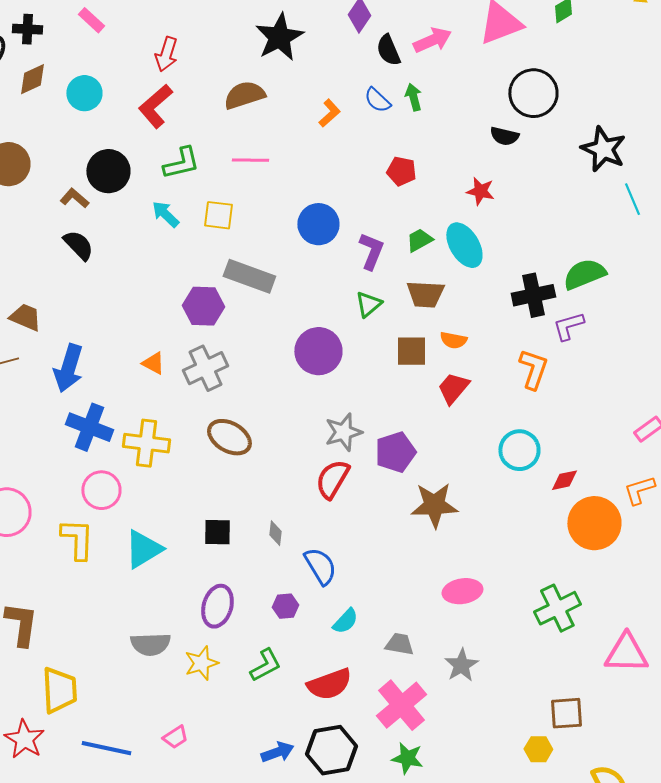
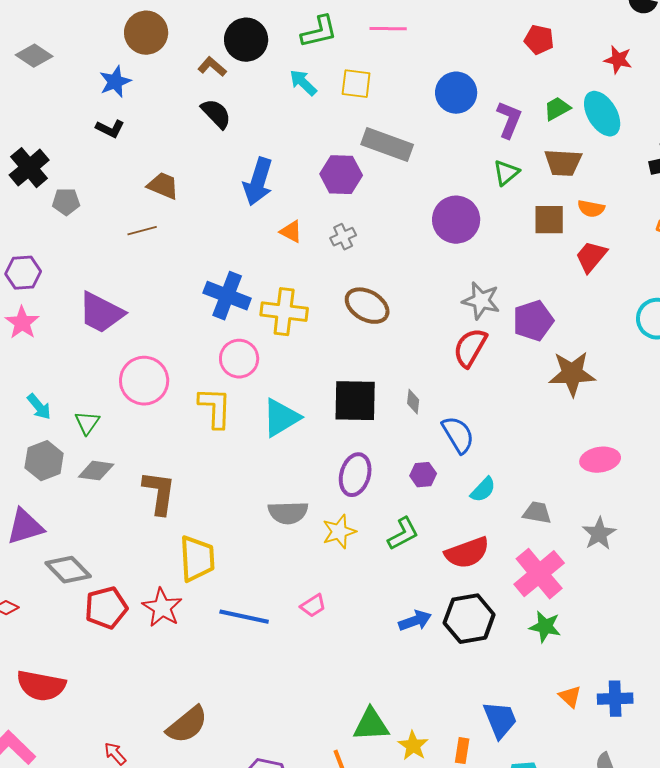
blue arrow: (68, 368) -> (258, 182), moved
gray cross: (205, 368) -> (343, 237), size x0.6
gray star: (343, 432) -> (481, 301), turned 30
black square: (217, 532) -> (355, 401), size x1.6

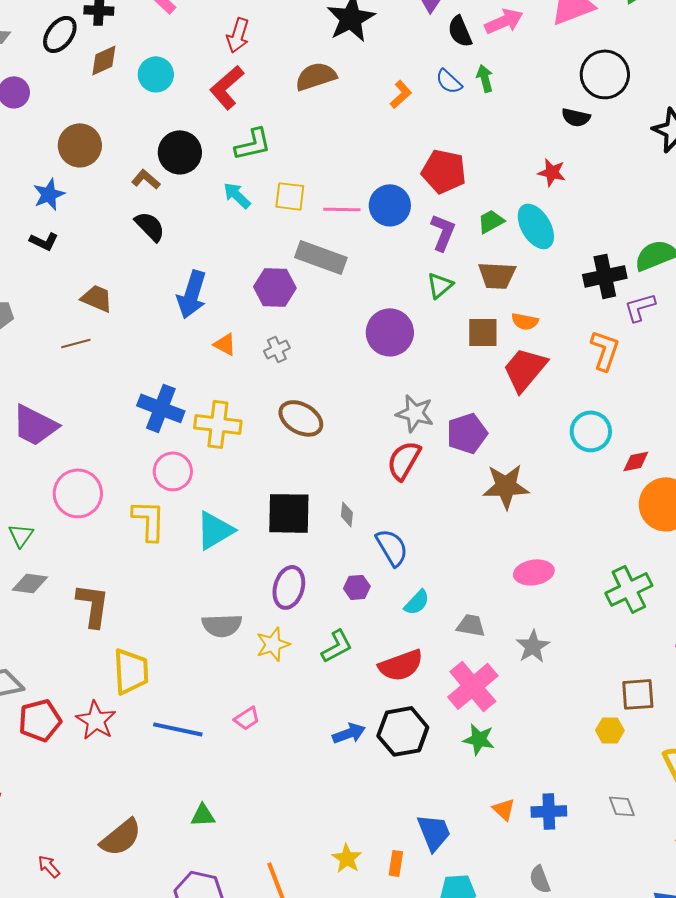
pink line: (388, 29) -> (342, 209), moved
red pentagon: (539, 40) -> (444, 171), moved, size x1.5
red trapezoid: (591, 257) -> (525, 369), size x1.4
green triangle: (371, 725) -> (203, 815), moved, size x0.7

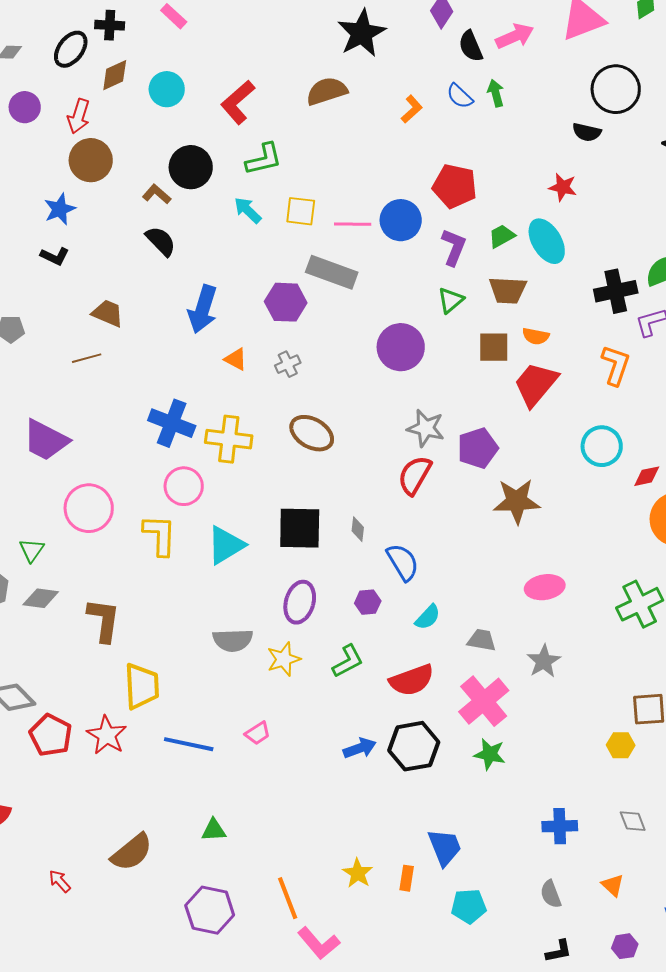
red arrow: (238, 35) -> (79, 116), moved
red pentagon: (40, 720) -> (51, 735), turned -30
orange triangle: (504, 809) -> (613, 885), moved

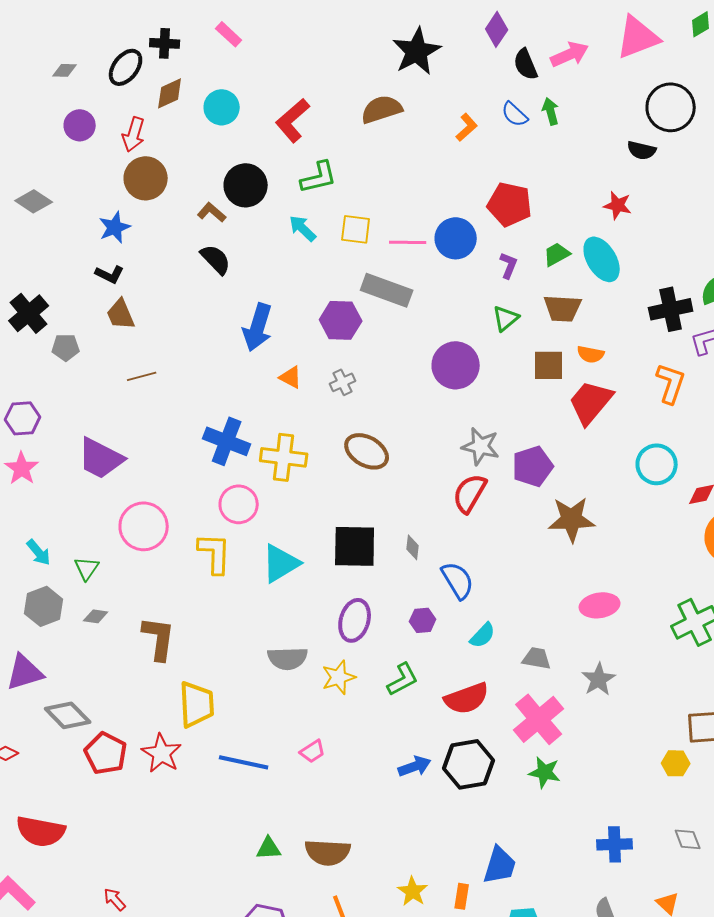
purple L-shape: (454, 247) -> (509, 265), size x0.7
brown trapezoid: (108, 313) -> (121, 314), moved, turned -136
gray diamond: (41, 598) -> (96, 616), size x0.7
blue trapezoid: (445, 847) -> (500, 865), turned 39
brown semicircle: (132, 852) -> (328, 852), moved, turned 42

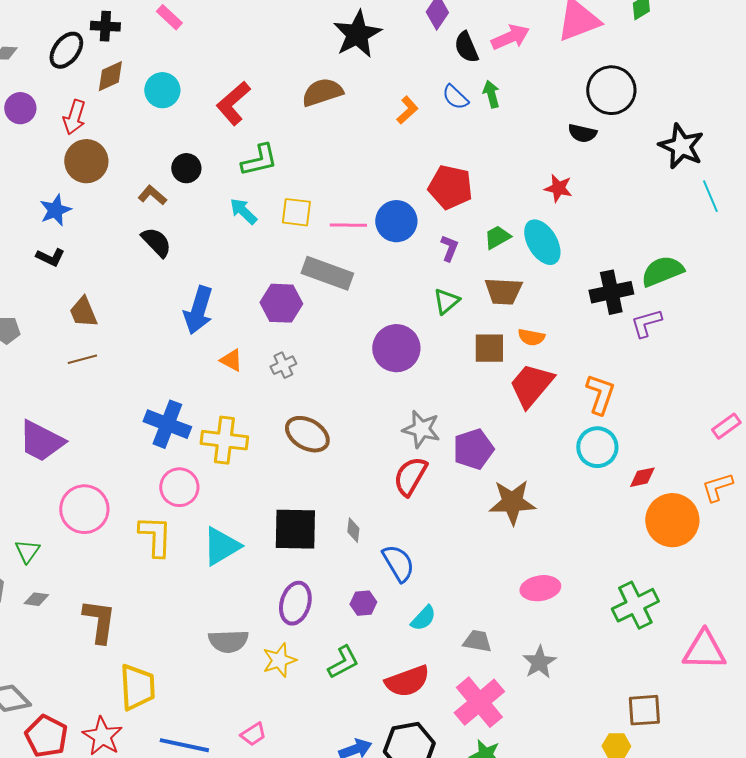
black circle: (246, 185) -> (186, 168), size x0.7
brown trapezoid: (121, 314) -> (83, 312), moved
orange L-shape: (671, 383) -> (600, 394), moved

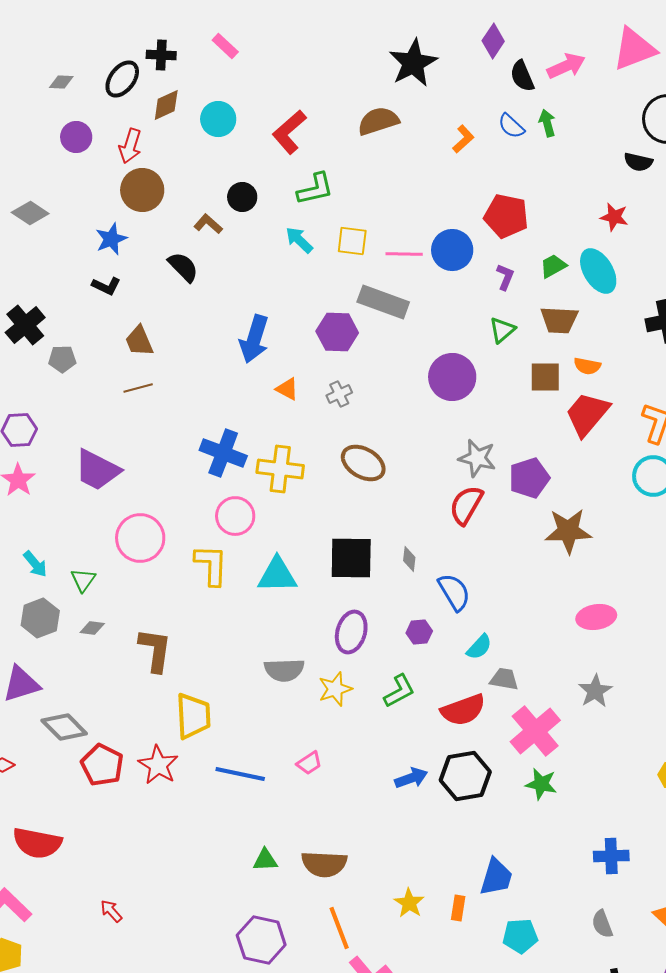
black semicircle: (156, 242) -> (183, 267), moved
cyan triangle: (221, 546) -> (277, 575), turned 30
gray trapezoid: (477, 641) -> (504, 679), moved

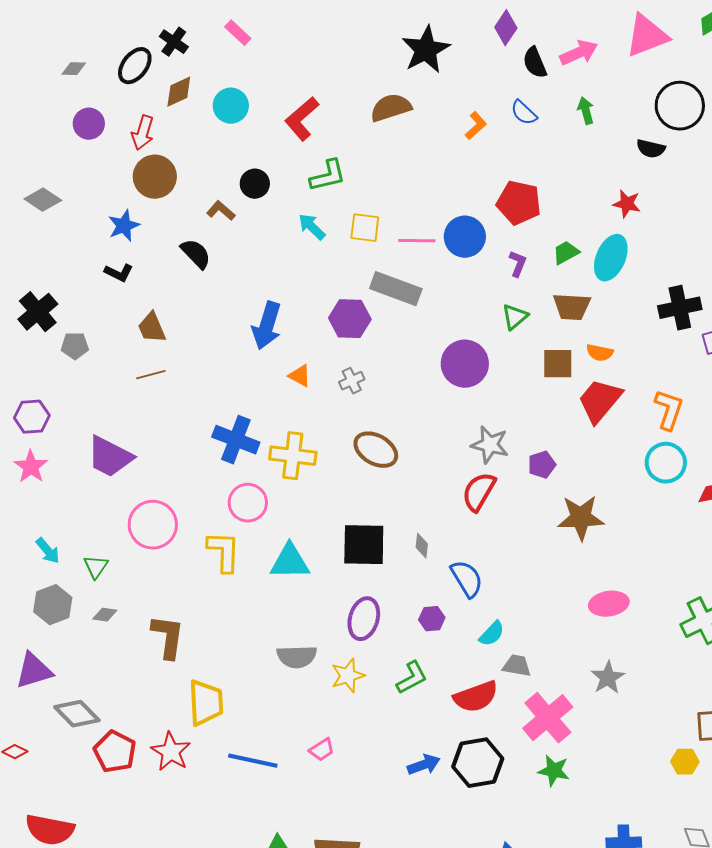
black cross: (161, 55) -> (174, 42), turned 32
green arrow: (547, 123) -> (586, 111), moved
cyan ellipse: (598, 271) -> (611, 258), turned 54
purple pentagon: (529, 478) -> (542, 465), size x0.7

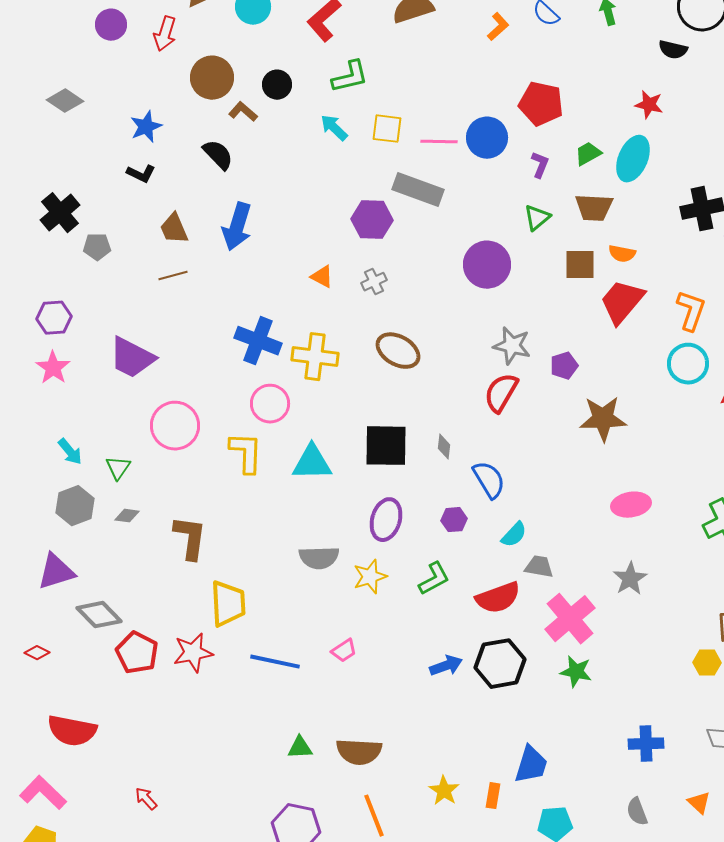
brown circle: (155, 177) -> (212, 78), moved
blue arrow: (267, 326) -> (237, 227), moved
red star: (171, 752) -> (193, 653), turned 30

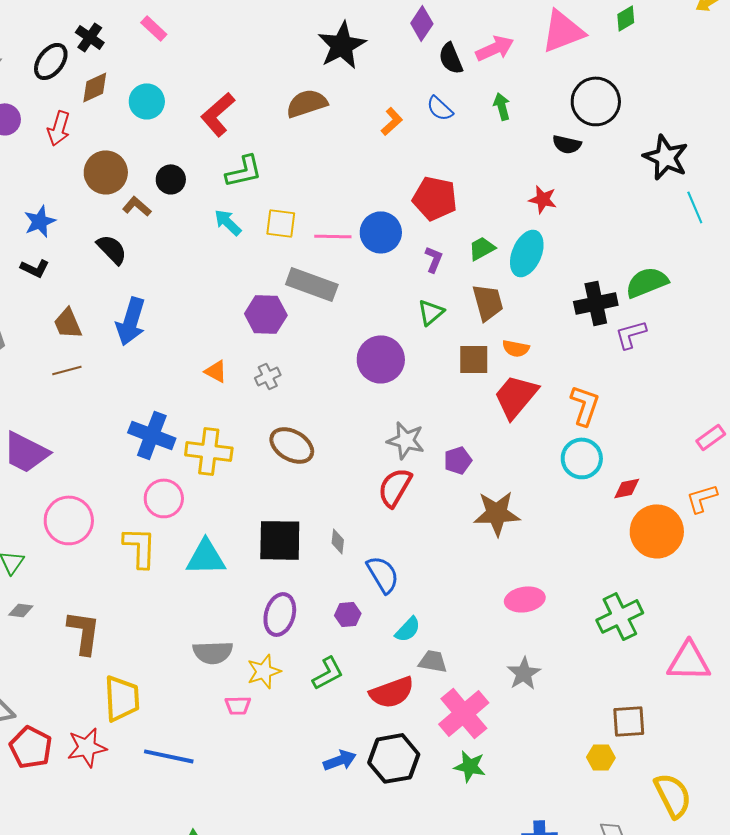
brown trapezoid: (594, 208) -> (488, 302), turned -108
pink trapezoid: (344, 651) -> (238, 705), moved, turned 32

